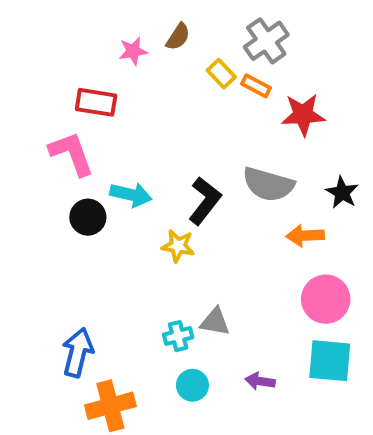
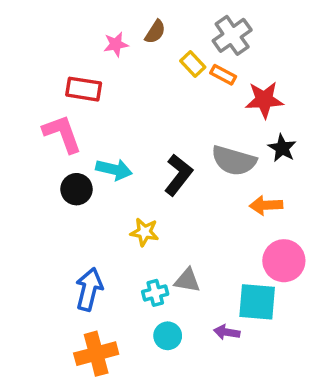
black star: (342, 193) -> (282, 148), moved
yellow star: (178, 246) -> (144, 232), moved
blue arrow: (78, 352) -> (89, 289), moved
cyan square: (330, 361) -> (257, 302), moved

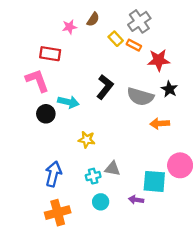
black L-shape: (178, 175) -> (105, 87), moved
pink circle: (284, 261) -> (180, 165), moved

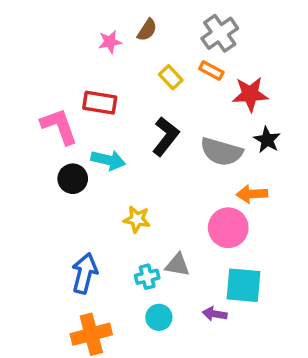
yellow rectangle: (116, 39) -> (171, 77), moved
red rectangle: (50, 54) -> (100, 103), moved
pink circle: (180, 165) -> (228, 228), moved

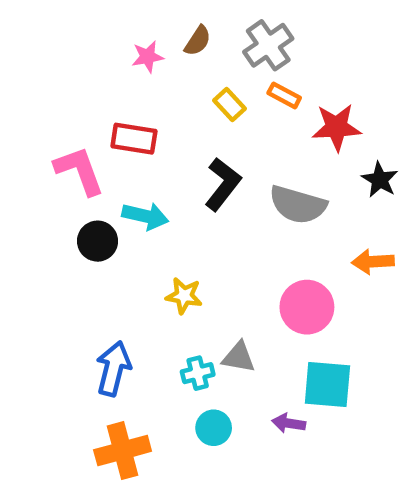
gray cross: (220, 33) -> (268, 45), moved
black star: (267, 140) -> (380, 180), moved
orange arrow: (252, 194) -> (373, 262), moved

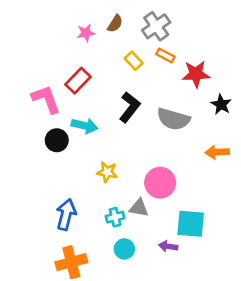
red rectangle: (134, 139) -> (78, 81), turned -55
pink circle: (307, 307) -> (160, 183), moved

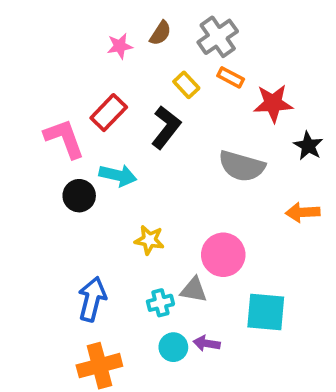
black L-shape: (130, 107) -> (166, 127), moved
purple arrow: (168, 246) -> (207, 343), moved

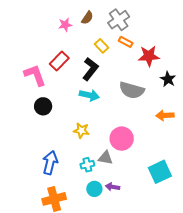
cyan arrow: (118, 175) -> (89, 95), moved
cyan square: (266, 312) -> (160, 172), moved, turned -30

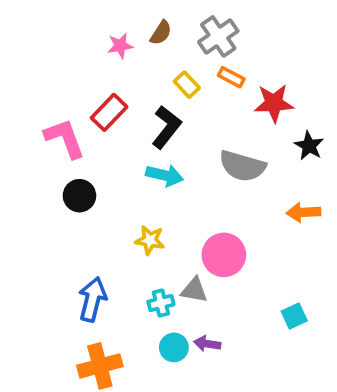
cyan square: (160, 172) -> (294, 316), size x0.6

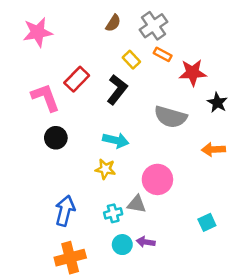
pink star: (120, 46) -> (38, 32), moved, size x1.6
cyan arrow: (165, 175) -> (116, 140), moved

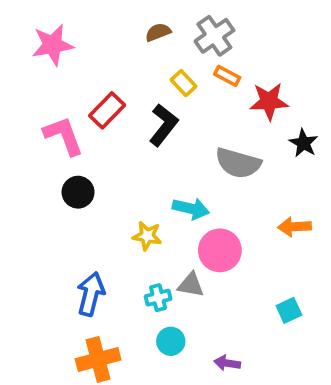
brown semicircle: (113, 23) -> (158, 32), turned -144
cyan arrow: (116, 140) -> (191, 209), moved
orange arrow: (213, 149) -> (294, 227), moved
purple arrow: (146, 242) -> (227, 363), moved

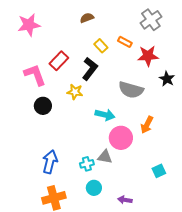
gray cross: (214, 36) -> (151, 20), moved
orange arrow: (294, 227) -> (147, 125), moved, turned -60
yellow star: (147, 236) -> (75, 92), moved

